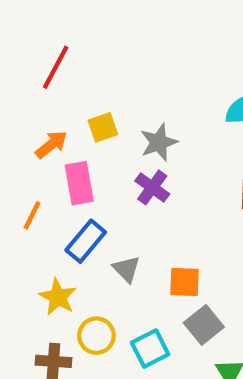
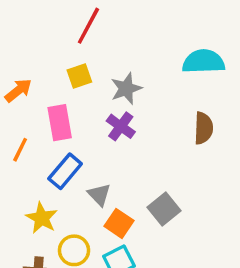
red line: (56, 67) -> (88, 26), moved
orange arrow: (51, 145) -> (18, 90), moved
orange square: (184, 282) -> (119, 223), moved, turned 32
gray square: (204, 325) -> (164, 209), moved

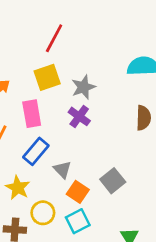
yellow square: (79, 76) -> (47, 77), size x1.4

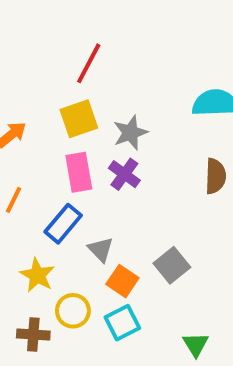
pink rectangle: (32, 114) -> (79, 172), moved

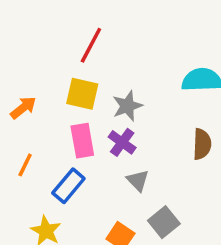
yellow square: (79, 119) -> (82, 94), turned 32
gray triangle: (101, 249) -> (138, 181), moved

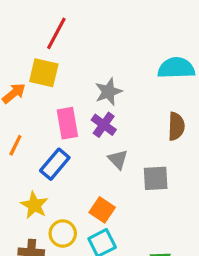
red line: (91, 45) -> (56, 33), moved
yellow square: (82, 94) -> (44, 73), moved
gray square: (164, 222) -> (156, 178), moved, turned 36

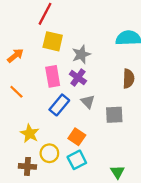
yellow square: (44, 73) -> (53, 41), moved
orange line: (15, 145) -> (16, 92), turned -72
blue rectangle: (55, 164) -> (59, 105), moved

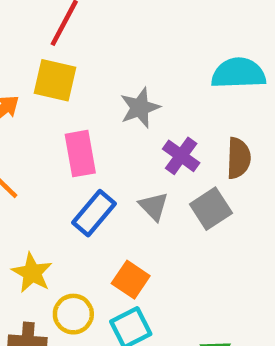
yellow square: (53, 41) -> (55, 80), moved
purple cross: (78, 78) -> (181, 156), moved
gray square: (114, 115) -> (211, 209), moved, turned -30

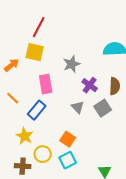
blue rectangle: (94, 213) -> (37, 110), moved

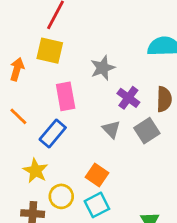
orange arrow: (12, 65) -> (17, 69), turned -35

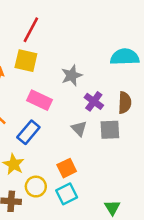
pink rectangle: (66, 96) -> (40, 100), turned -55
gray square: (147, 131) -> (110, 130), turned 30
orange square: (97, 175) -> (67, 168), turned 30

